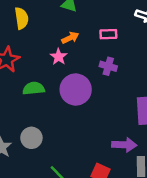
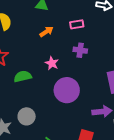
pink star: (59, 57) -> (52, 63), moved
purple circle: (76, 90) -> (67, 90), moved

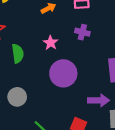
green semicircle: (23, 76) -> (18, 54), turned 90

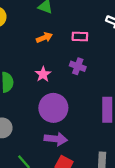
purple arrow: (99, 100) -> (56, 139), moved

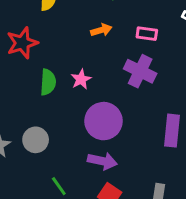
purple cross: (78, 66) -> (140, 71), size x1.5
pink star: (43, 74) -> (81, 79), moved

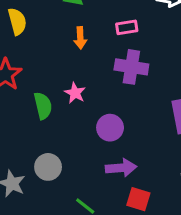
orange arrow: (101, 30) -> (80, 38), turned 120
purple circle: (103, 121) -> (110, 128), size x0.7

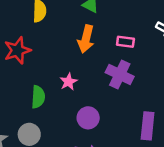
orange arrow: (80, 38) -> (86, 39), size x1.5
green semicircle: (43, 106) -> (38, 97), moved

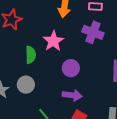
pink star: (69, 82) -> (53, 41), size x1.5

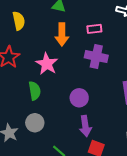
pink star: (53, 41) -> (47, 64), moved
purple arrow: (72, 95) -> (85, 126), turned 84

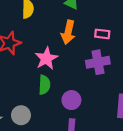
purple cross: (96, 56) -> (98, 62), turned -35
green semicircle: (35, 91) -> (44, 85), moved

